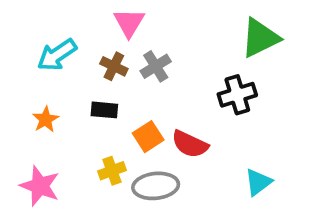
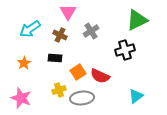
gray cross: (156, 66) -> (91, 31), moved

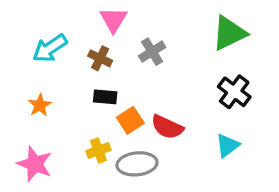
black cross: (125, 50) -> (234, 92), moved, turned -36
black rectangle: (55, 58) -> (105, 97), moved
cyan triangle: (136, 96) -> (228, 145), moved

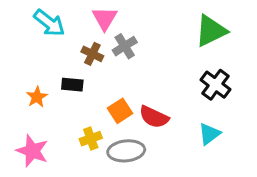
cyan arrow: (50, 48) -> (49, 23), moved, turned -108
gray cross: (152, 52) -> (125, 46), moved
black rectangle: (105, 97) -> (72, 85), moved

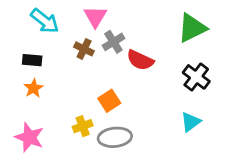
black rectangle: (72, 85) -> (32, 60), moved
red semicircle: (154, 117) -> (140, 60), moved

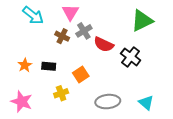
black rectangle: (32, 60) -> (49, 66), moved
black cross: (196, 77) -> (131, 57), moved
cyan triangle: (191, 122) -> (146, 103), moved, turned -42
gray ellipse: (115, 137) -> (108, 102), moved

